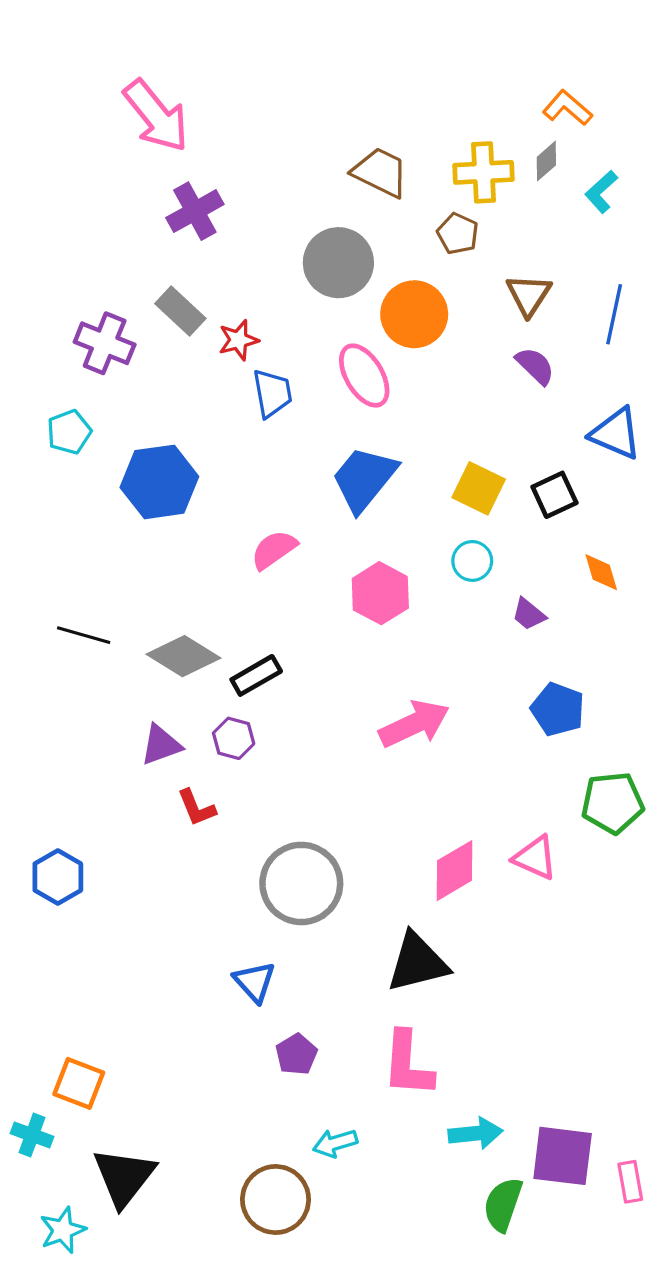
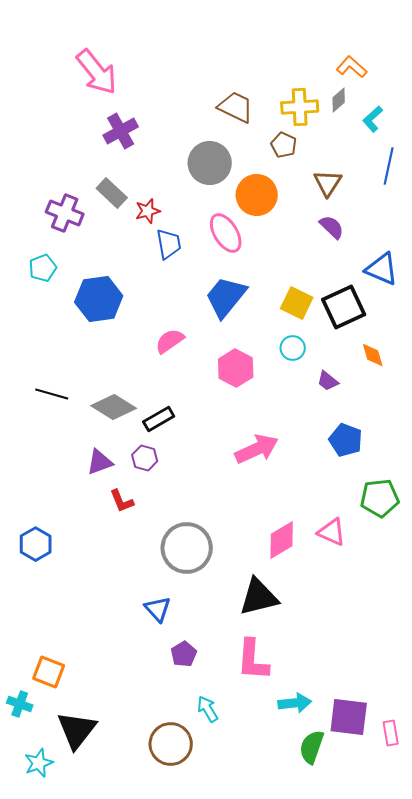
blue line: (614, 314) -> (389, 166), moved
black square: (554, 495) -> (344, 307), size x1.5
cyan arrow: (335, 1143) -> (208, 709), turned 76

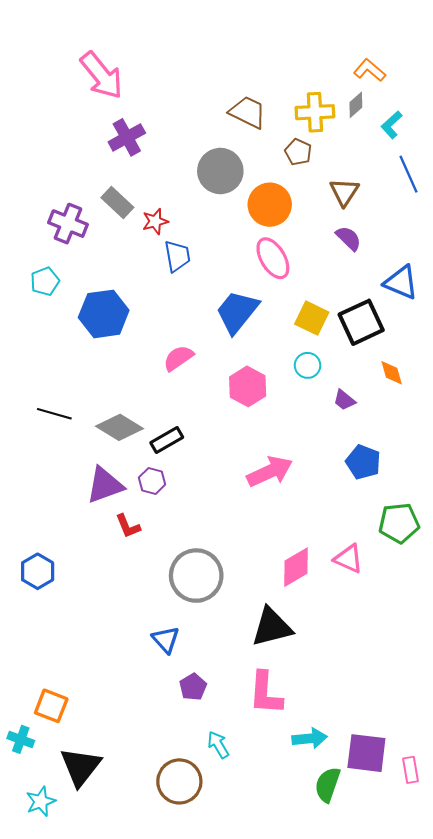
blue line: (389, 166) -> (408, 174), turned -36
pink ellipse: (226, 233) -> (273, 258), moved
purple triangle: (100, 462) -> (105, 485), size x1.4

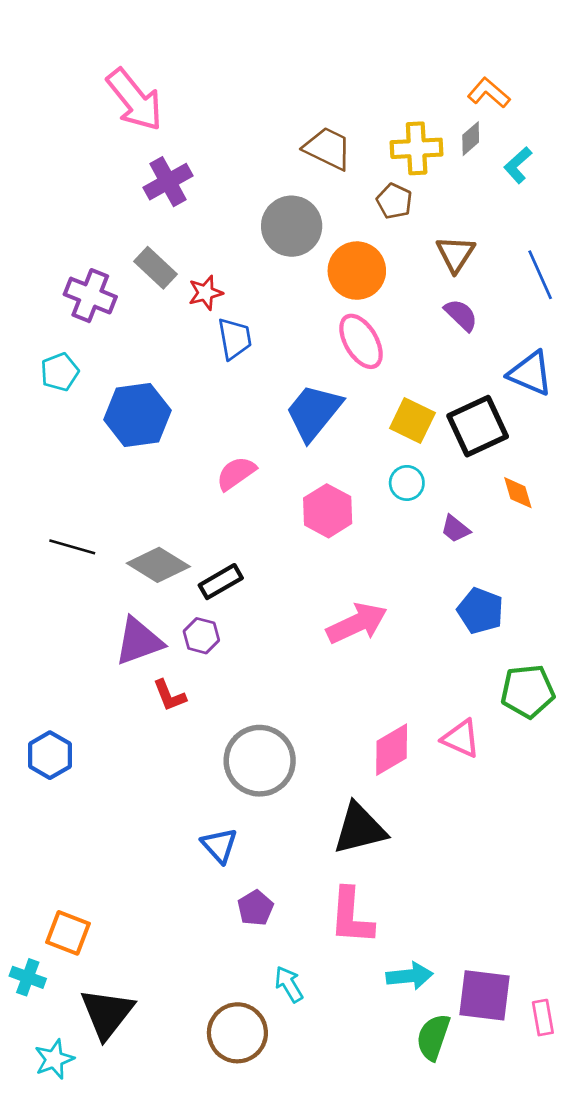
blue line: (408, 174) -> (540, 275), moved

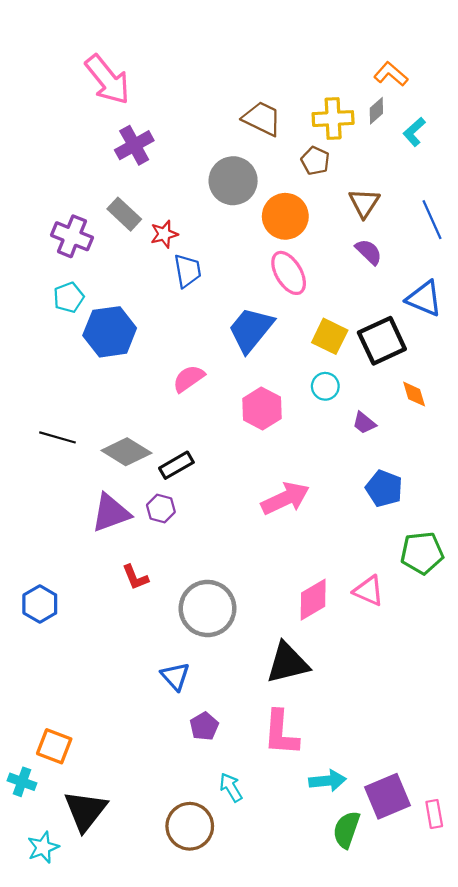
cyan pentagon: (60, 372) -> (69, 297), moved
red L-shape: (169, 695) -> (135, 577), moved
purple square: (485, 995) -> (387, 796), turned -30

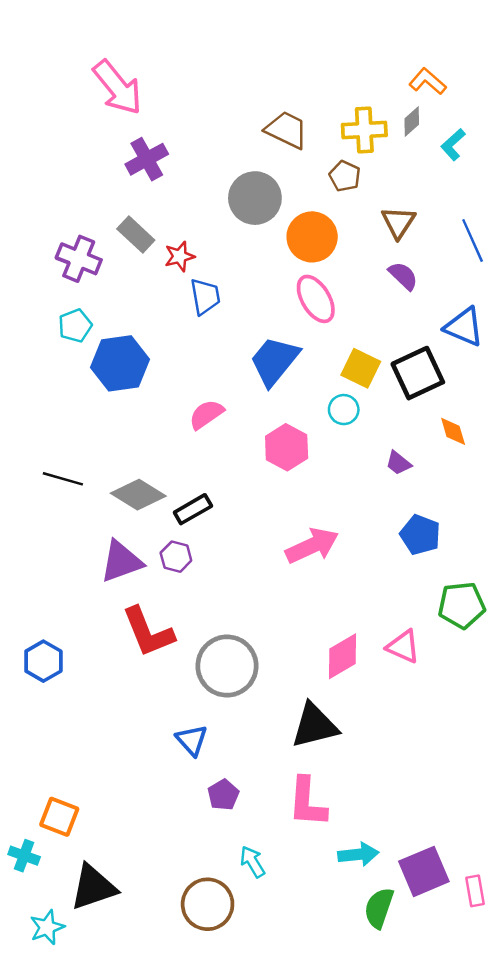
cyan circle: (325, 386) -> (344, 410), moved
red L-shape: (135, 577) -> (148, 632), size x1.8
black triangle: (85, 811) -> (93, 887), turned 33

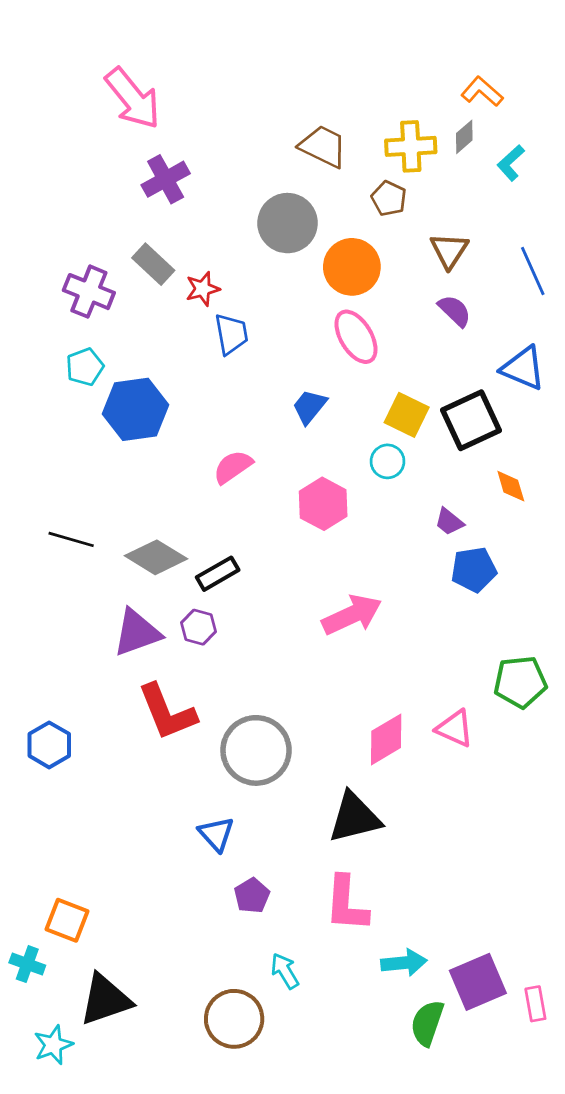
blue trapezoid: (274, 361) -> (309, 407), size x0.6
blue pentagon: (420, 535) -> (474, 570), moved, turned -30

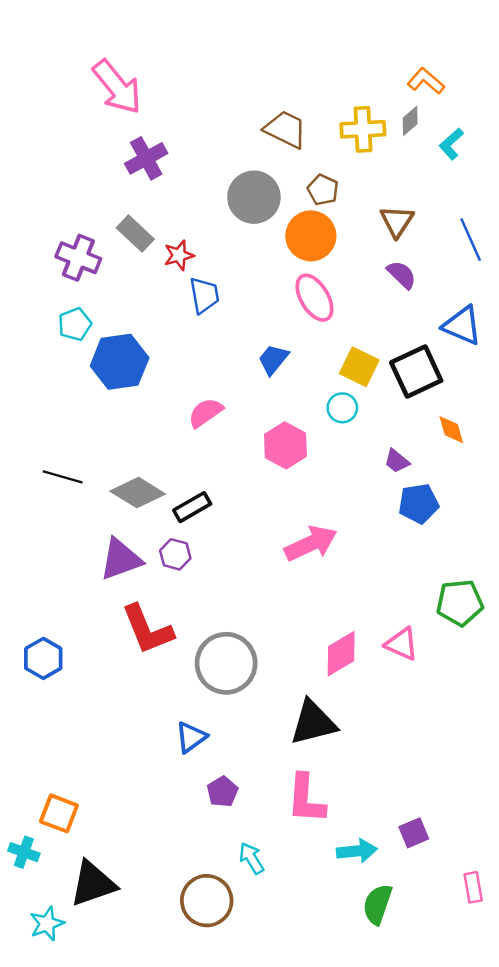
brown pentagon: (389, 198) -> (323, 190), moved
blue triangle: (216, 834) -> (191, 737), turned 36
purple square: (478, 982) -> (414, 833), moved, size x0.6

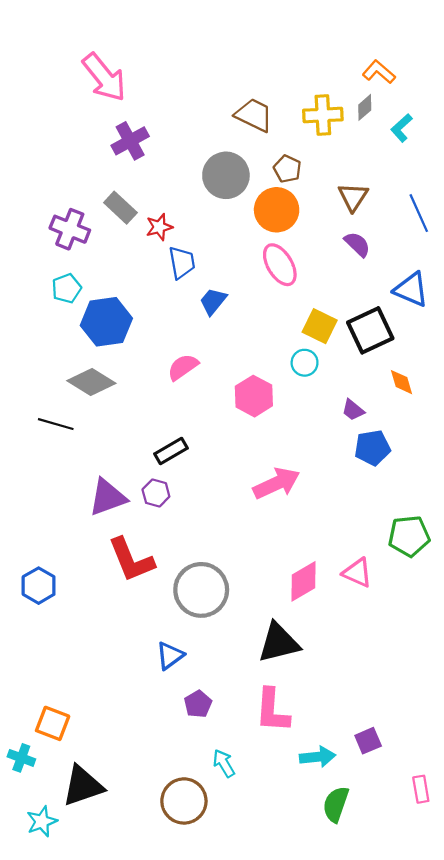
blue trapezoid: (273, 359) -> (213, 301), moved
gray diamond: (138, 493) -> (91, 382), moved

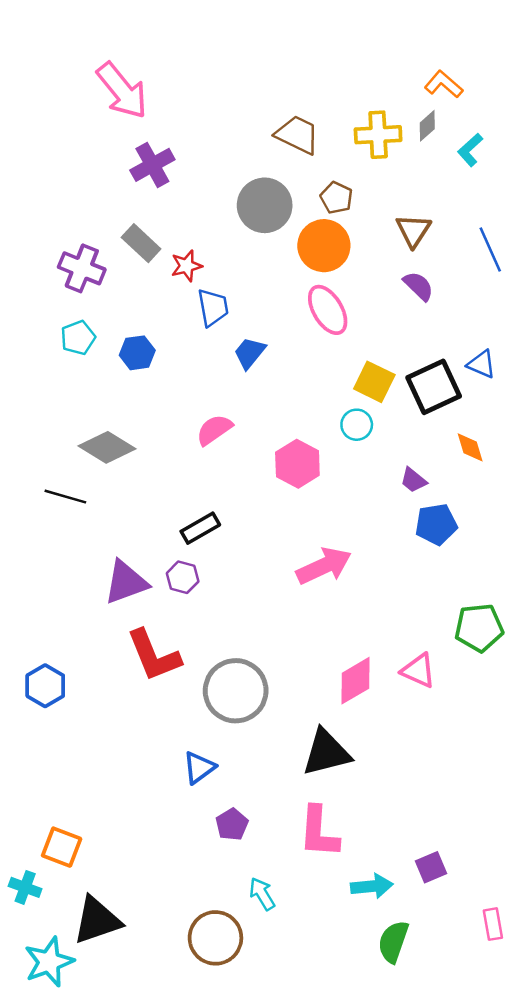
blue triangle: (411, 289) -> (481, 364), moved, size x0.7
blue hexagon: (106, 322) -> (137, 353), moved, size x0.6
cyan star: (42, 821) -> (49, 962), size x1.4

